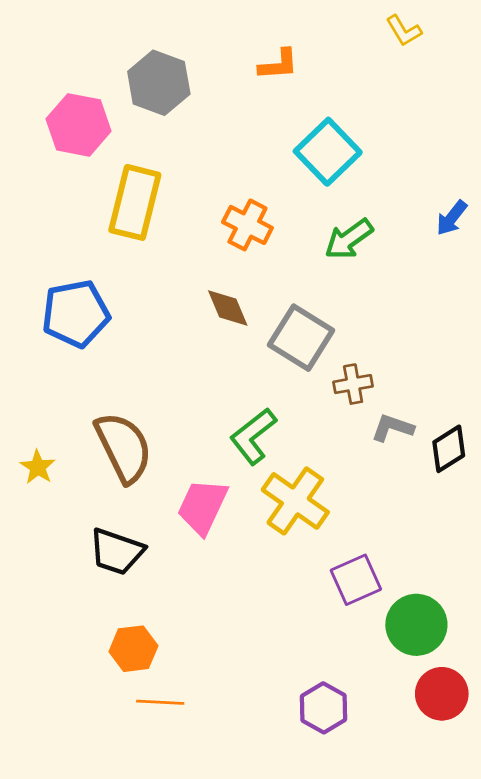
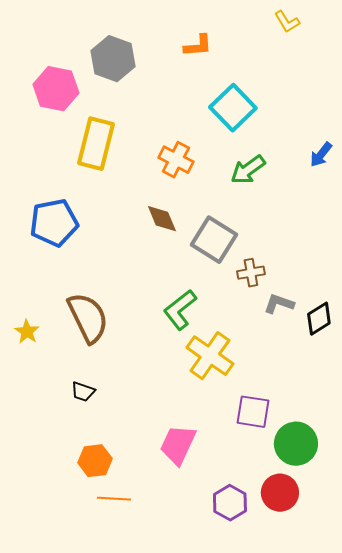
pink trapezoid: (202, 507) -> (178, 445), moved
black trapezoid: (117, 552) -> (83, 392), size x0.6
purple square: (356, 580) -> (253, 412), turned 33
red circle: (442, 694) -> (280, 493), moved

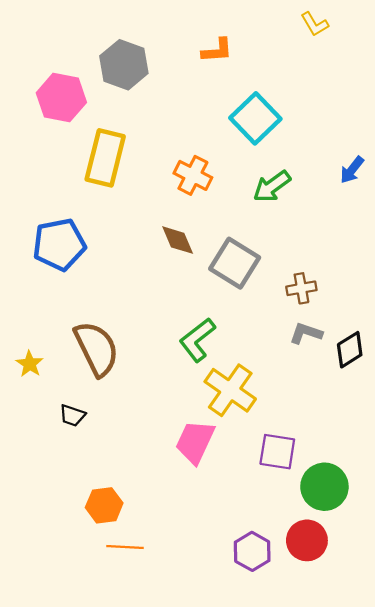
brown cross: (251, 273) -> (301, 288), moved
black trapezoid: (83, 392) -> (72, 415), moved
pink trapezoid: (178, 445) -> (195, 442), moved

